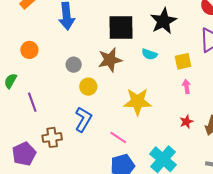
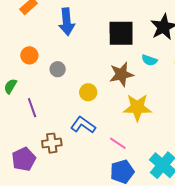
brown star: (110, 60) -> (121, 74), moved
gray circle: (74, 65) -> (58, 69), moved
blue L-shape: (83, 119) -> (83, 125), turned -85

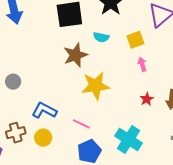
gray circle: (58, 69) -> (13, 82), moved
yellow circle: (88, 92) -> (43, 138), moved

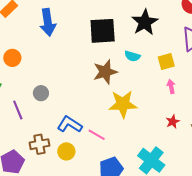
pink line: (81, 124) -> (97, 135), moved

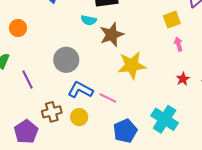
cyan semicircle: (132, 56) -> (89, 20), moved
gray circle: (41, 93) -> (66, 60), moved, size x1.6

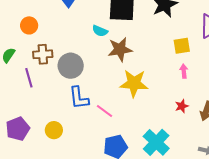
blue L-shape: (80, 90) -> (79, 98), turned -135
brown cross: (52, 112) -> (43, 54), moved
yellow circle: (79, 117) -> (54, 130), moved

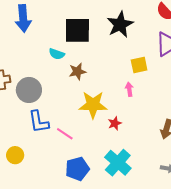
brown star: (120, 49) -> (77, 71), size x0.7
pink arrow: (184, 71) -> (129, 89), moved
red star: (182, 106) -> (115, 123), moved

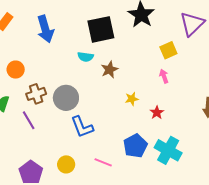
yellow star: (93, 105) -> (132, 99), size x0.5
pink line: (65, 134) -> (103, 162), moved
blue pentagon: (77, 169) -> (135, 146), moved

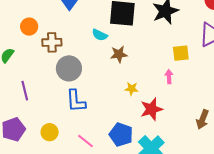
brown cross: (36, 94) -> (52, 42), moved
red star: (157, 113) -> (152, 109), size x1.6
purple line: (29, 120) -> (25, 91), moved
blue pentagon: (135, 146) -> (121, 135), turned 30

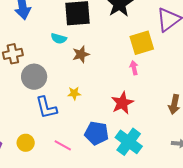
yellow square: (181, 53) -> (142, 43), size x1.4
yellow star: (132, 89) -> (74, 93), moved

